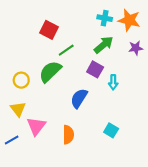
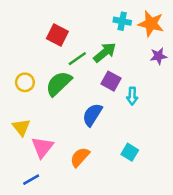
green arrow: (104, 45) -> (105, 52), moved
yellow circle: (21, 80) -> (25, 82), moved
orange semicircle: (68, 135) -> (80, 157), turned -138
blue line: (12, 140) -> (31, 180), moved

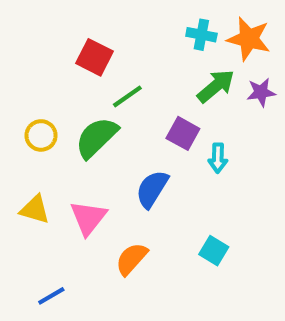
green arrow: (105, 52) -> (216, 86), moved
yellow triangle: (21, 127) -> (35, 210), turned -36
pink triangle: (42, 147) -> (88, 218), moved

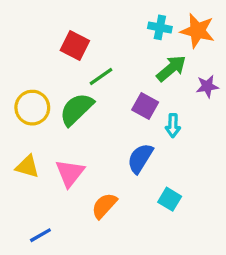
purple star: (261, 92) -> (207, 86), moved
yellow circle: (41, 135) -> (32, 108), size x1.4
blue semicircle: (152, 189) -> (140, 158), moved

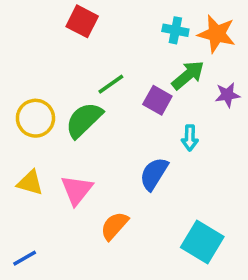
red square: (75, 45) -> (82, 21), moved
purple square: (145, 106) -> (157, 100), moved
cyan square: (170, 199) -> (202, 242), moved, size x1.6
blue line: (40, 235) -> (25, 258), moved

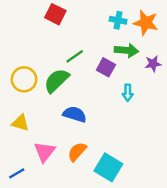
green arrow: (188, 75) -> (126, 50), turned 45
blue semicircle: (154, 174) -> (75, 114), moved, turned 75
pink triangle: (77, 190) -> (44, 152), moved
cyan square: (202, 242) -> (108, 167), moved

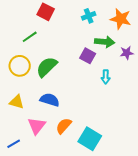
cyan cross: (118, 20) -> (89, 16), moved, turned -32
green line: (75, 56) -> (30, 37), moved
blue semicircle: (75, 114) -> (50, 100), moved

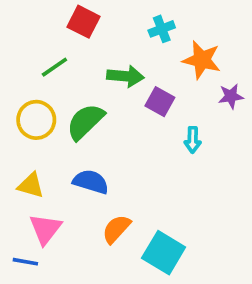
orange star: (121, 19) -> (202, 60), moved
green arrow: (105, 42) -> (125, 76), moved
pink triangle: (37, 126) -> (45, 229), moved
blue line: (14, 144) -> (25, 262), turned 40

